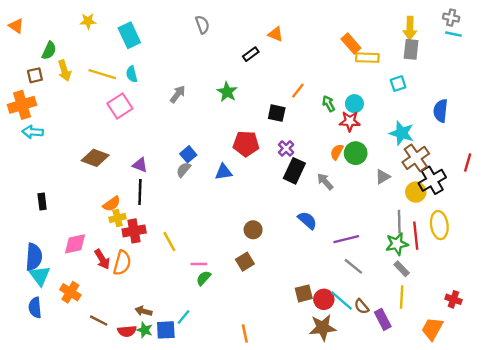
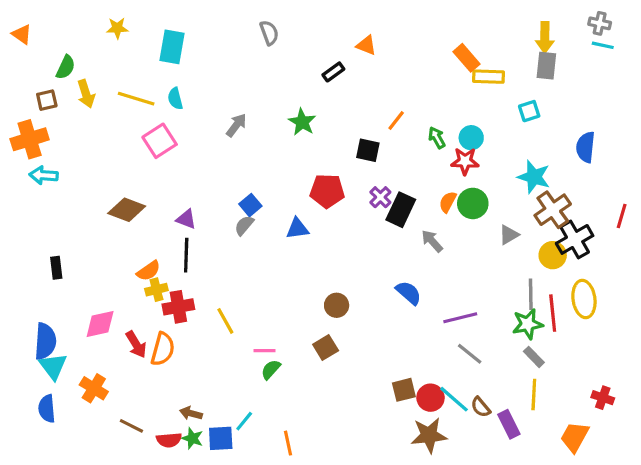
cyan rectangle: (129, 35) -> (172, 47), turned 35
black rectangle: (294, 171) -> (401, 210), moved
orange line: (245, 334) -> (288, 443), moved

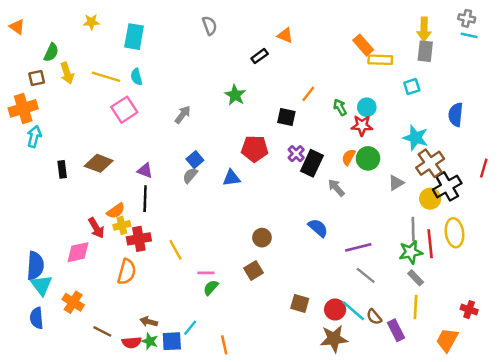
gray arrow: (236, 125) -> (183, 115), moved
cyan arrow: (44, 175) -> (34, 136), turned 100
black rectangle: (56, 268) -> (62, 169), moved
red arrow: (136, 344) -> (96, 228), moved
brown square: (404, 390) -> (300, 303), moved, turned 30

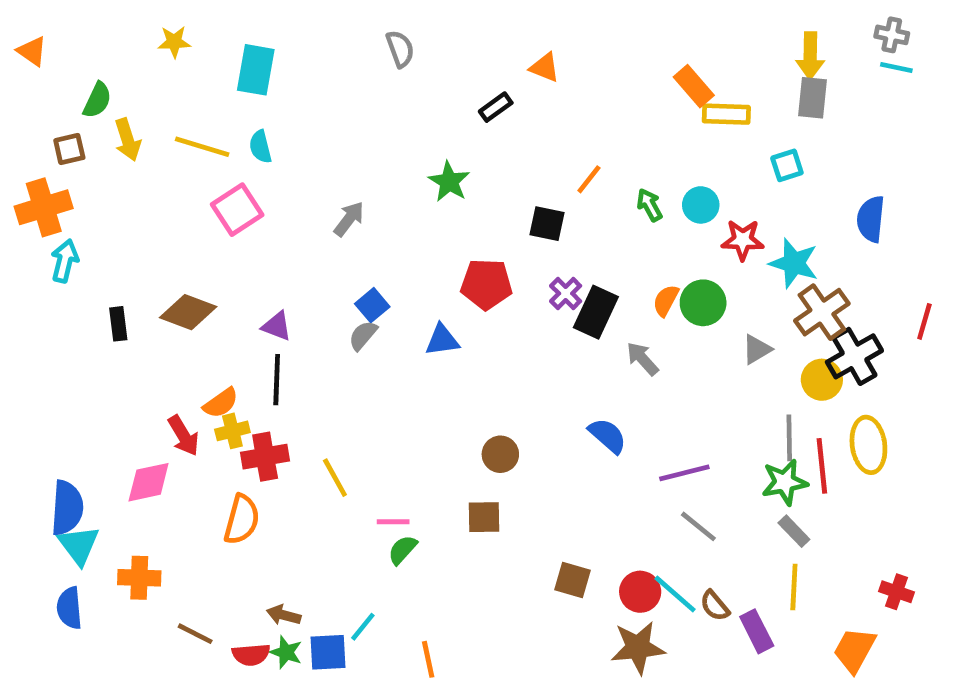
red star: (362, 126) -> (743, 240), moved
brown square: (253, 271) -> (484, 517), turned 30
orange cross: (73, 302) -> (139, 578), turned -30

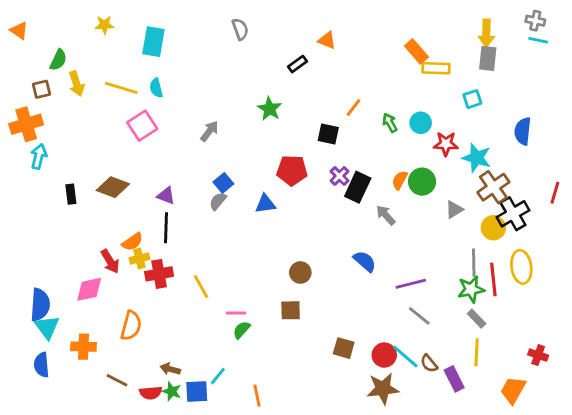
orange semicircle: (242, 519) -> (131, 326), moved

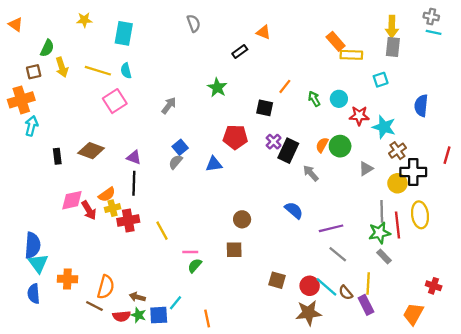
brown cross: (493, 187) -> (397, 151), size x0.7
black cross: (513, 214) -> (413, 172), turned 30
pink diamond: (89, 289) -> (72, 200), moved
orange semicircle: (131, 326) -> (106, 287), moved
yellow line: (477, 352) -> (368, 284), moved

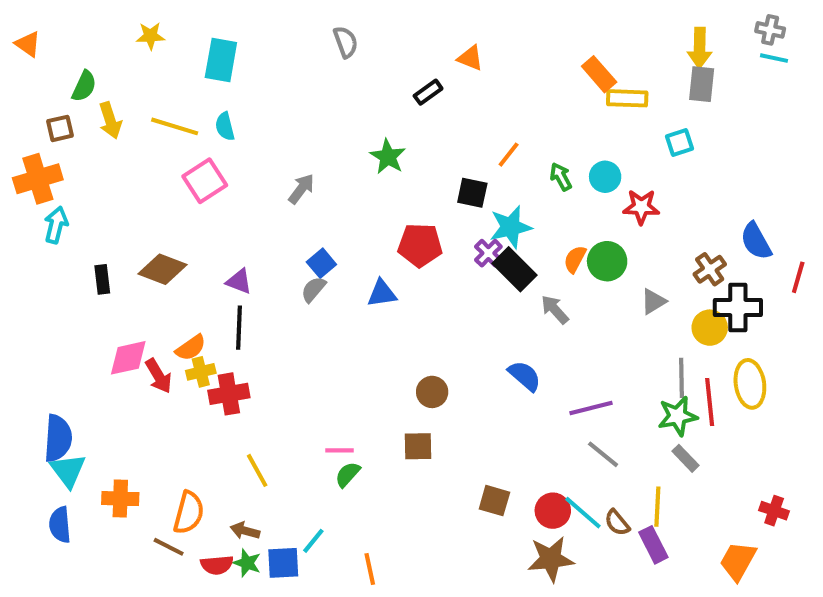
blue semicircle: (421, 106) -> (756, 241), moved, turned -35
cyan star: (384, 127) -> (511, 227), moved, turned -30
black rectangle: (288, 151) -> (515, 269), turned -70
yellow line: (162, 231) -> (257, 470), moved

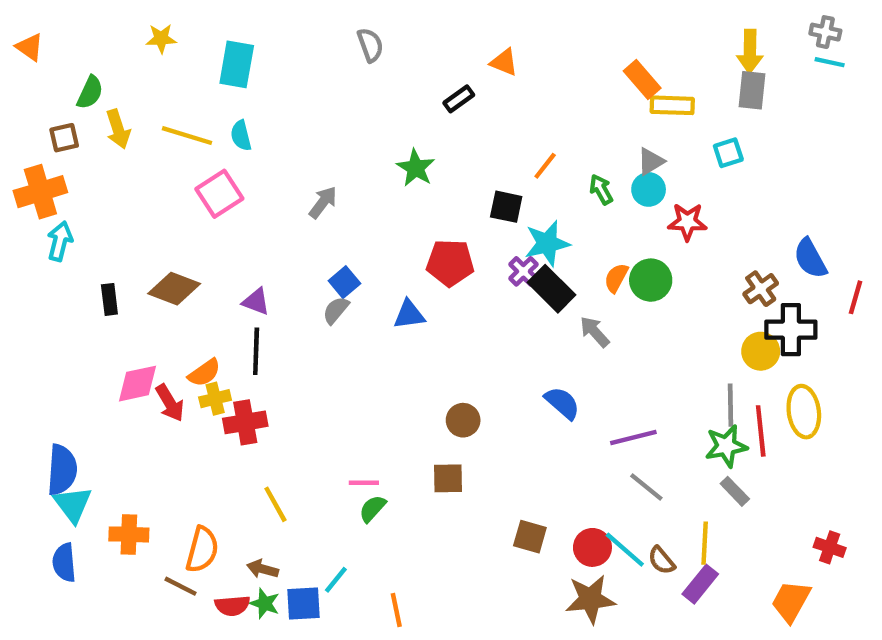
gray triangle: (653, 301) -> (651, 161), moved
purple rectangle: (653, 545) -> (700, 584), turned 66

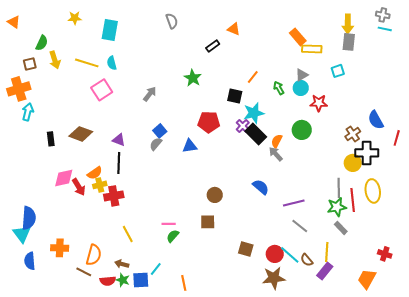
orange semicircle: (616, 278) -> (277, 141), moved
cyan triangle: (73, 504) -> (22, 234), moved

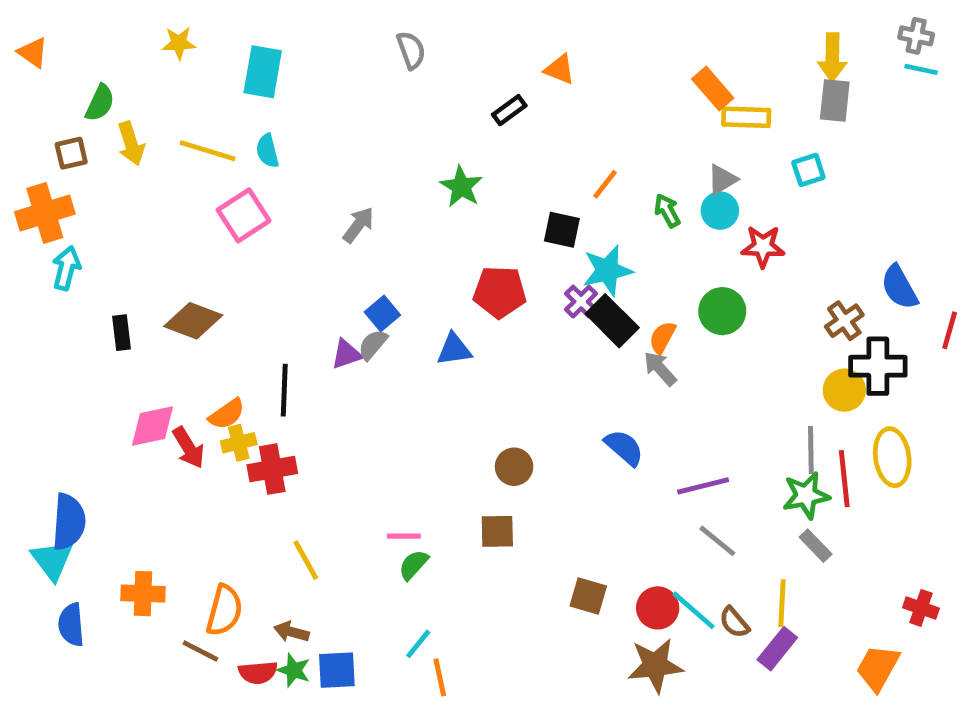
purple triangle: (119, 140) -> (346, 354), moved, turned -40
cyan line: (156, 269) -> (418, 644), moved

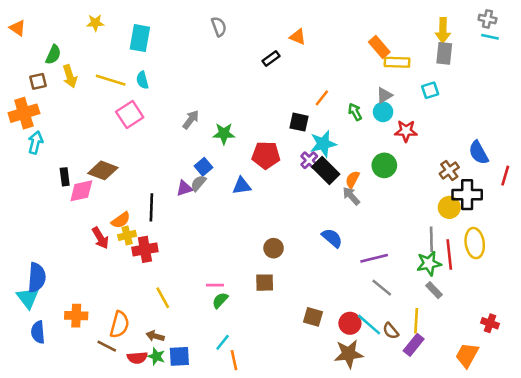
green star: (461, 187) -> (224, 134), moved, turned -30
pink diamond: (153, 426) -> (81, 191), moved

